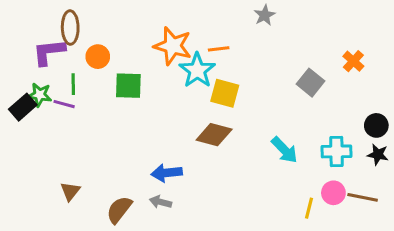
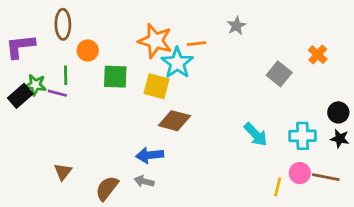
gray star: (265, 15) -> (236, 26), moved
purple L-shape: (49, 52) -> (20, 46), moved
yellow square: (225, 93) -> (157, 86), moved
brown diamond: (214, 135) -> (174, 121), moved

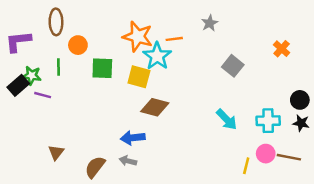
gray square: (279, 74) -> (233, 66), moved
purple line: (57, 93) -> (43, 95), moved

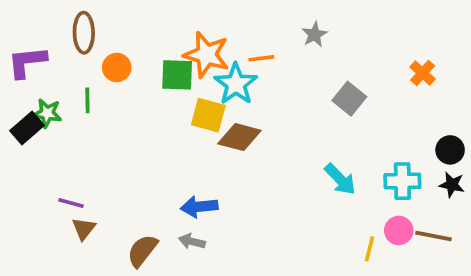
green square: (102, 68) -> (177, 75), moved
purple line: (43, 95) -> (71, 203), moved
brown diamond: (155, 107) -> (239, 137), moved

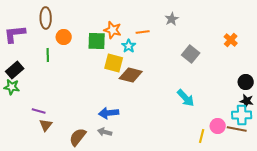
orange star: (206, 55) -> (113, 30), size x0.7
cyan star: (236, 84) -> (129, 46), size x0.6
green star: (47, 113) -> (12, 87), moved
cyan cross: (402, 181) -> (242, 115), moved

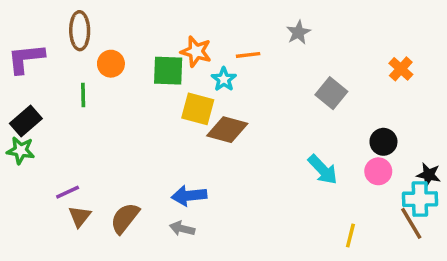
black circle: (246, 82) -> (383, 142), moved
purple line: (39, 111) -> (68, 192), turned -40
pink circle: (218, 126) -> (378, 171), moved
brown line: (237, 129) -> (411, 223), turned 48
brown semicircle: (78, 137) -> (125, 218), moved

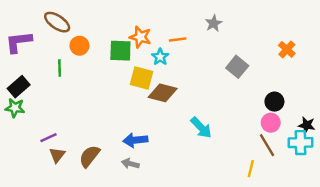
brown ellipse: (80, 31) -> (57, 22), turned -55
cyan arrow: (323, 170) -> (201, 128), moved
brown line: (411, 223) -> (267, 145), moved

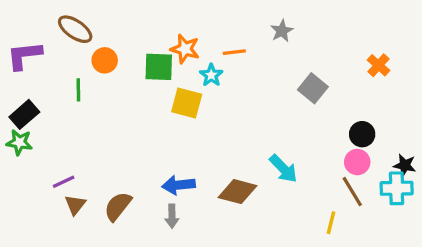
brown diamond: (163, 93) -> (237, 192), moved
cyan arrow: (201, 128) -> (283, 169), moved
gray arrow: (130, 164) -> (172, 216), turned -105

